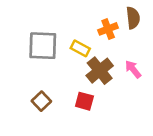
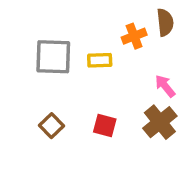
yellow rectangle: (80, 48) -> (100, 60), turned -30
brown cross: (100, 71) -> (160, 122), moved

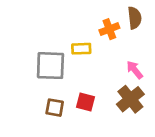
gray square: (53, 57) -> (50, 66), moved
brown square: (51, 126) -> (55, 108), moved, turned -36

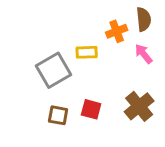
gray square: (50, 66) -> (54, 70), turned -32
pink arrow: (135, 70) -> (144, 54), moved

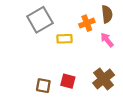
gray square: (54, 70) -> (40, 20), moved

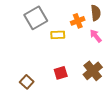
red square: (68, 81) -> (61, 73), turned -32
brown square: (43, 86) -> (27, 82), moved, turned 32

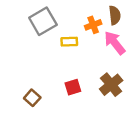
pink arrow: (96, 36) -> (115, 43), size x1.5

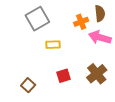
yellow rectangle: (69, 42) -> (53, 45), moved
pink arrow: (115, 43) -> (100, 37), turned -35

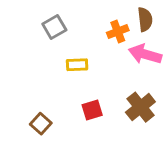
gray square: (37, 19) -> (54, 27), size x0.7

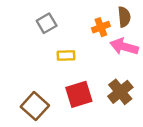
red square: (92, 110) -> (79, 94), size x1.5
brown square: (41, 124) -> (35, 106), size x1.5

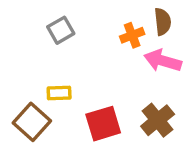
yellow rectangle: (66, 56) -> (59, 93), moved
brown square: (35, 106) -> (32, 122), moved

